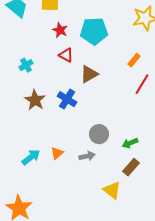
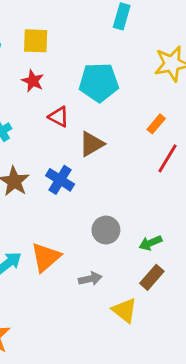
red star: (60, 30) -> (33, 81), moved
orange triangle: (57, 153) -> (46, 257), size x1.6
gray arrow: (87, 156) -> (90, 279), moved

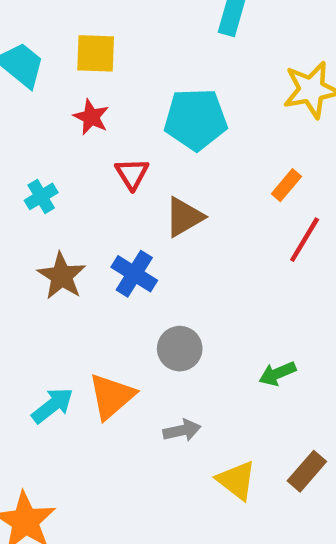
red triangle: (59, 117) -> (132, 174), turned 30
gray circle: (106, 230) -> (180, 349), moved
brown rectangle: (152, 277) -> (307, 471), moved

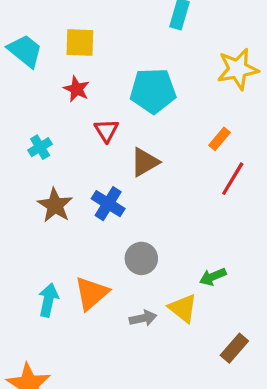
cyan arrow: (53, 405) -> (48, 300), turned -40
yellow triangle: (236, 480) -> (183, 308), moved

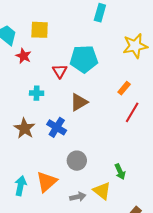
red star: (77, 89) -> (23, 56), moved
red triangle: (106, 131) -> (60, 71), moved
cyan cross: (40, 147) -> (37, 93), moved, turned 32
green arrow: (213, 277) -> (120, 172), turned -91

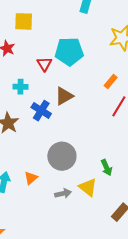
blue cross: (57, 127) -> (41, 111), moved
gray circle: (77, 161) -> (62, 156), size x1.4
orange triangle: (47, 182) -> (31, 178), size x0.6

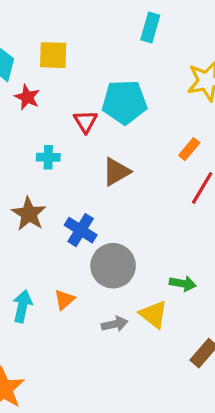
blue cross: (41, 111) -> (81, 230), moved
green arrow: (107, 168) -> (183, 284), turned -56

